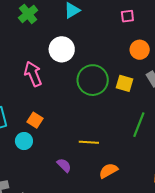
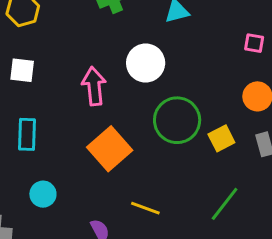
yellow square: (124, 83) -> (221, 138), turned 30
orange square: (35, 120) -> (110, 149), moved, size x1.8
cyan circle: (24, 141) -> (43, 194), moved

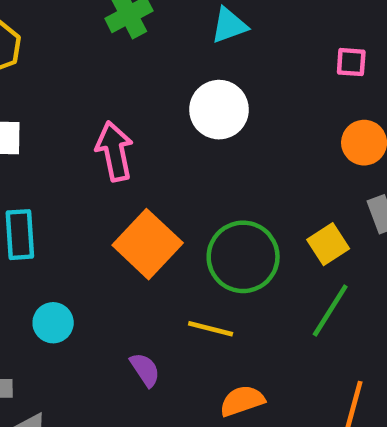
white circle: (146, 63) -> (219, 110), moved
green circle: (177, 120) -> (243, 257), moved
yellow square: (221, 138) -> (328, 244), moved

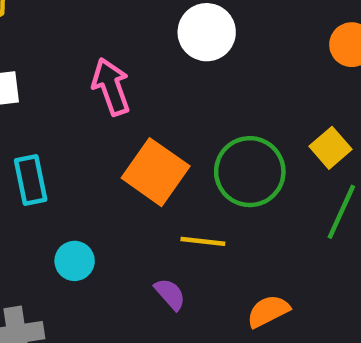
yellow line: (211, 329) -> (203, 241), moved

